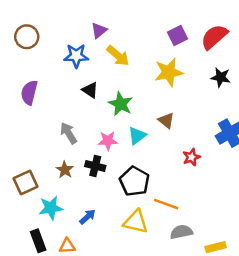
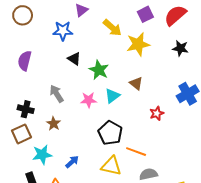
yellow arrow: (118, 56) -> (112, 28), moved
black cross: (95, 166) -> (26, 109), moved

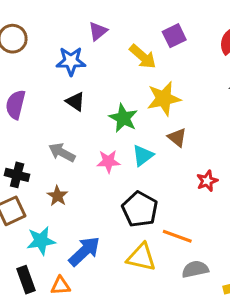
purple square: (145, 14) -> (174, 36), moved
yellow star: (138, 44) -> (164, 99), moved
black triangle: (74, 59) -> (75, 102), moved
gray arrow: (57, 94) -> (62, 152), turned -30
blue arrow: (72, 162) -> (84, 251), size x1.6

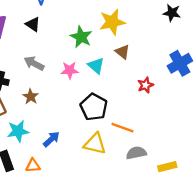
black triangle: (75, 102) -> (33, 24), moved
cyan triangle: (143, 155) -> (96, 66), turned -42
blue arrow: (84, 251) -> (51, 139), size x0.7

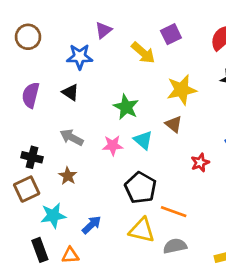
yellow star: (112, 22) -> (182, 90), moved
gray semicircle: (136, 153) -> (175, 246), moved

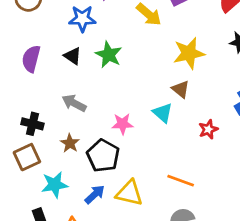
green star: (126, 107) -> (109, 55), moved
cyan triangle: (143, 140) -> (163, 113), moved
pink star: (113, 145) -> (122, 124), moved
black pentagon: (141, 188) -> (103, 156), moved
yellow triangle: (142, 230) -> (129, 193), moved

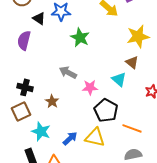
black triangle: (73, 56) -> (39, 18), moved
gray arrow: (74, 103) -> (68, 72), moved
black pentagon: (103, 156) -> (106, 110), moved
cyan star: (55, 185) -> (41, 131), turned 30

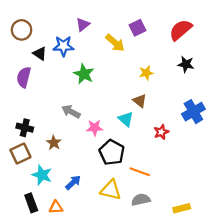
yellow star: (138, 36) -> (146, 73), size x0.6
yellow triangle: (95, 137) -> (111, 190), moved

